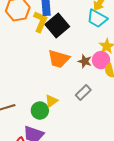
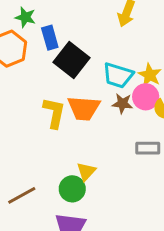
cyan trapezoid: (97, 18) -> (118, 75), moved
yellow L-shape: (40, 22) -> (54, 113), moved
gray rectangle: (83, 93) -> (148, 148), moved, turned 56

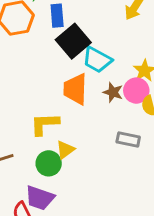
cyan trapezoid: (118, 75) -> (97, 60), moved
orange trapezoid: (84, 108) -> (75, 89), turned 76
yellow L-shape: (54, 113) -> (45, 124), moved, turned -116

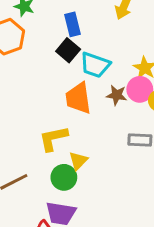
blue rectangle: (57, 16) -> (72, 24), moved
black square: (73, 41) -> (68, 50), size x0.7

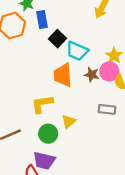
blue rectangle: (72, 24) -> (42, 19), moved
yellow triangle: (78, 161) -> (69, 121), moved

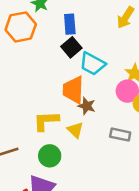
blue rectangle: (42, 19) -> (70, 24), moved
brown star: (92, 75) -> (87, 106), moved
yellow triangle: (69, 121) -> (75, 130), moved, turned -40

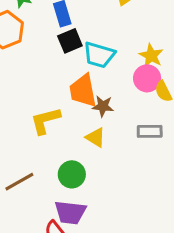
black square: (71, 47) -> (70, 41), turned 30
yellow L-shape: (46, 121) -> (45, 121), moved

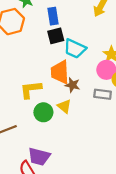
gray rectangle: (150, 131) -> (103, 94), moved
green circle: (72, 174) -> (43, 112), moved

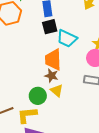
brown star: (73, 85) -> (51, 76), moved
yellow L-shape: (31, 89) -> (27, 115), moved

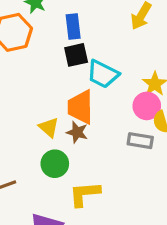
yellow triangle: (57, 91) -> (49, 127), moved
yellow L-shape: (27, 115) -> (85, 194), moved

